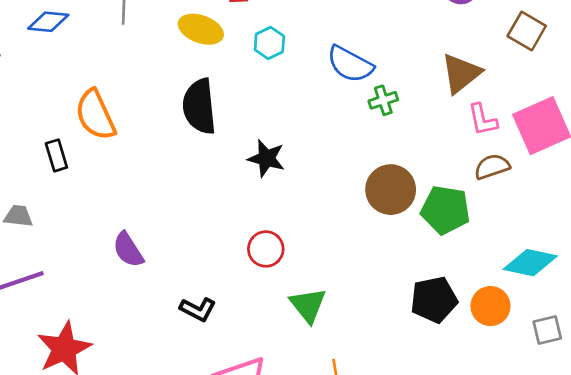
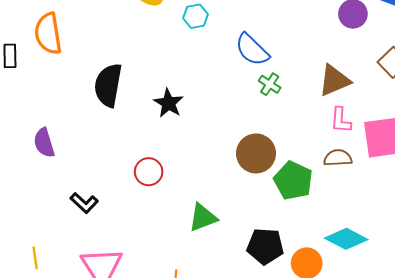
green cross: (383, 100) -> (270, 84), turned 35
black semicircle: (199, 106) -> (108, 85), moved
green triangle: (308, 305) -> (203, 217), moved, turned 32

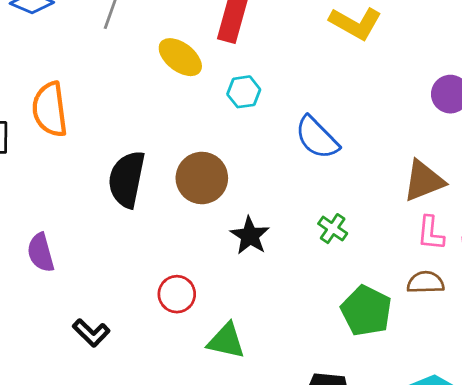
green cross: (270, 84) -> (333, 229), moved
black star: (168, 103) -> (250, 236), moved
brown circle: (256, 153) -> (202, 178), moved
green triangle: (203, 217) -> (226, 341), moved, turned 32

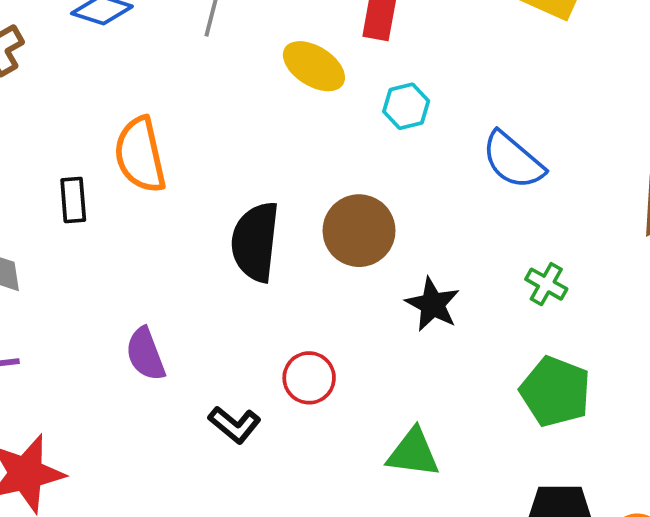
red circle: (177, 294) -> (309, 378), moved
green pentagon: (366, 311) -> (555, 392), moved
black L-shape: (91, 333) -> (234, 425), moved

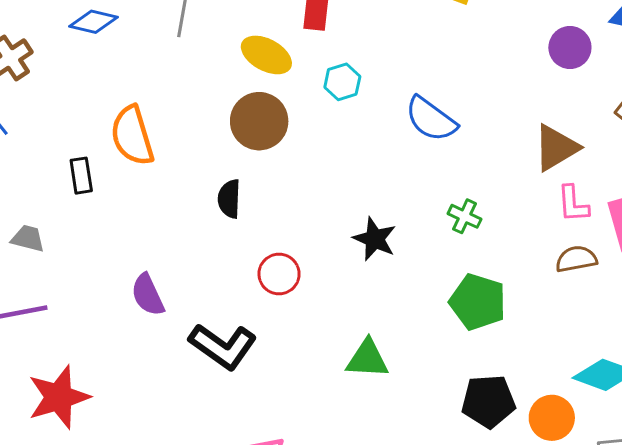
brown circle: (359, 231) -> (259, 121), moved
black semicircle: (255, 242) -> (229, 199), size x0.6
red circle: (309, 378) -> (279, 274), moved
black L-shape: (234, 425) -> (223, 346), size x1.6

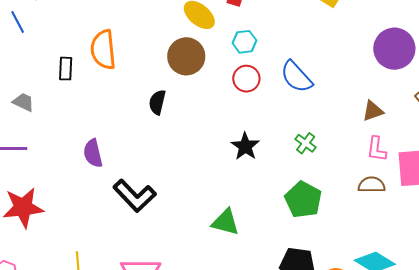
purple circle: (570, 48) -> (394, 49), size x1.5
brown triangle: (556, 148) -> (373, 111), size x0.7
red circle: (279, 274) -> (246, 79), moved

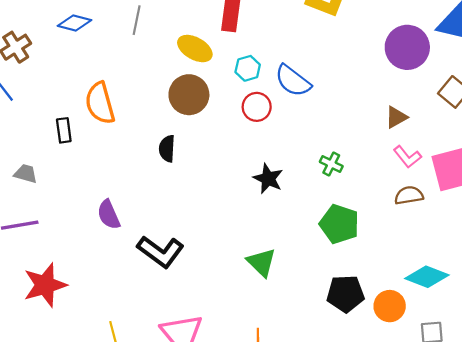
blue semicircle: (296, 77) -> (293, 81), moved
pink L-shape: (377, 149) -> (407, 157), turned -36
green triangle: (225, 222) -> (261, 262), turned 40

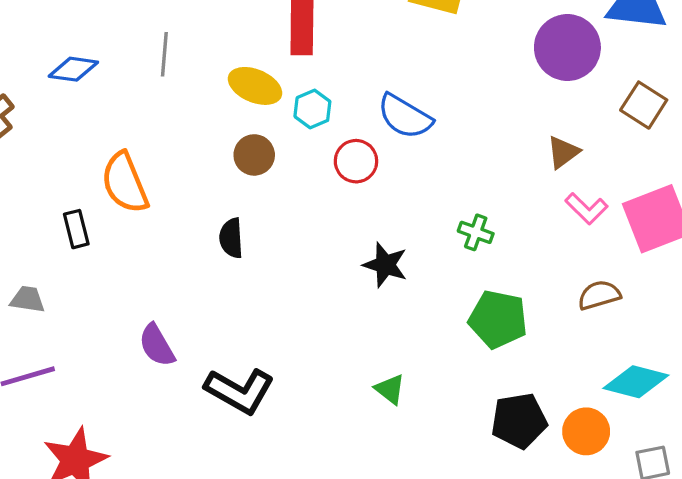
cyan hexagon: (248, 68) -> (312, 109), moved
brown circle: (189, 95) -> (254, 155), size x0.7
brown semicircle: (409, 195) -> (599, 295), moved
green triangle: (261, 262) -> (390, 389), size x0.7

